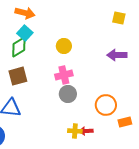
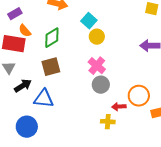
cyan square: (25, 33) -> (89, 21), moved
pink cross: (64, 75) -> (97, 66), turned -36
red arrow: (86, 131) -> (119, 107), moved

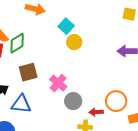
green diamond: (52, 38) -> (17, 43), moved
pink cross: (97, 66) -> (58, 83), moved
gray circle: (101, 85) -> (73, 101), moved

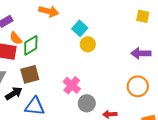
brown square: (28, 72) -> (30, 74), moved
orange circle: (116, 101) -> (138, 86), moved

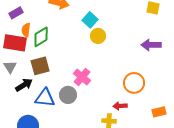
orange semicircle: (16, 38) -> (26, 30), turned 48
orange circle: (138, 86) -> (134, 83), moved
gray circle: (87, 103) -> (68, 95), moved

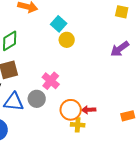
purple arrow: (151, 45) -> (120, 49), turned -36
orange circle: (134, 83) -> (71, 110), moved

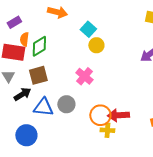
pink cross: (51, 81) -> (84, 76), moved
red arrow: (89, 110) -> (118, 115), size x1.5

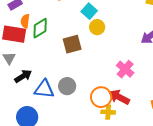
brown square: (38, 75) -> (72, 44), moved
pink cross: (84, 76) -> (125, 69), moved
red arrow: (118, 115) -> (119, 97), turned 30

